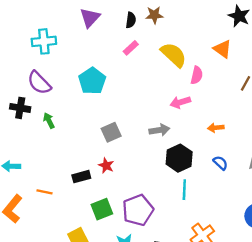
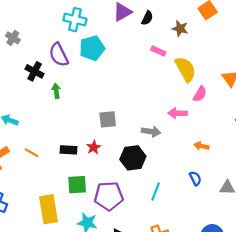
black semicircle: (131, 20) -> (147, 18), moved
pink rectangle: (131, 48) -> (158, 51), moved, turned 48
cyan pentagon: (92, 81) -> (92, 48), moved
black hexagon: (179, 158) -> (133, 158), moved

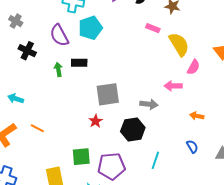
black cross: (35, 71) -> (27, 51), moved
gray square: (108, 119) -> (108, 94), size x1.4
black rectangle: (69, 150) -> (79, 63), moved

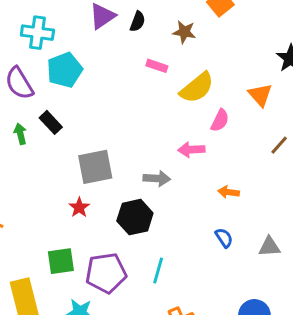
yellow semicircle: (179, 44) -> (197, 88), turned 85
black rectangle: (79, 63) -> (51, 122), turned 49
cyan line: (155, 160) -> (158, 270), moved

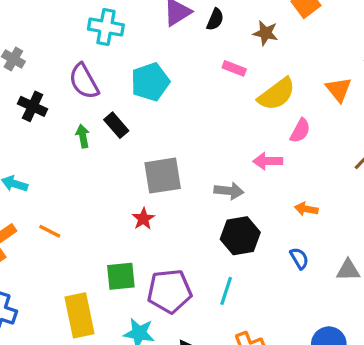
cyan pentagon: (65, 70) -> (150, 82), moved
orange triangle: (260, 95) -> (339, 89), moved
black hexagon: (135, 217) -> (240, 236), moved

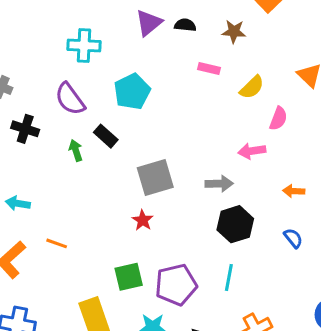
black semicircle: (215, 19) -> (185, 25), turned -100
yellow semicircle: (277, 94) -> (252, 87), size x0.7

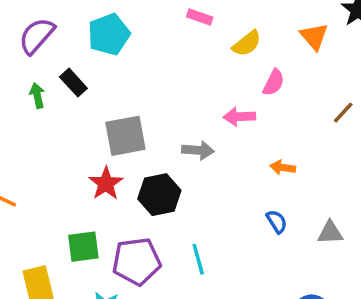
purple semicircle: (70, 99) -> (37, 36), turned 72
red star: (143, 220) -> (106, 183), size x1.4
black hexagon: (235, 224) -> (159, 195), moved
cyan line: (229, 278) -> (198, 259), turned -32

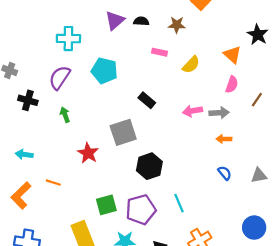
cyan pentagon: (109, 34) -> (104, 71), turned -30
black rectangle: (73, 83) -> (147, 100), moved
pink semicircle: (274, 83) -> (232, 84), moved
gray arrow: (198, 150) -> (219, 113), moved
red star: (106, 183) -> (88, 153), moved

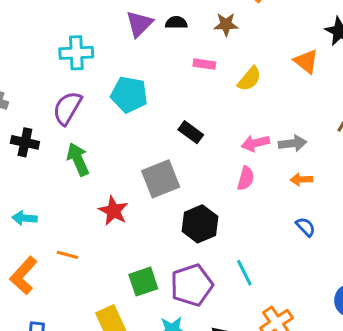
pink semicircle: (232, 84) -> (246, 178), moved
green arrow: (65, 115) -> (78, 159), size x1.5

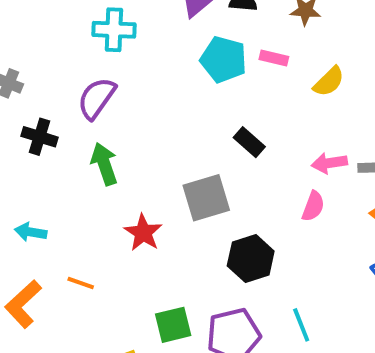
cyan pentagon: (129, 95) -> (223, 59), moved

